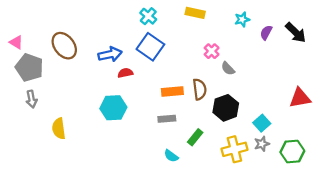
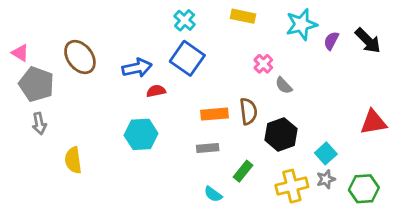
cyan star: (242, 19) -> (301, 24), size x1.6

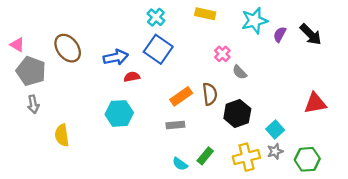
orange rectangle: (214, 114) -> (181, 96), turned -30
green rectangle: (243, 171) -> (205, 156), moved

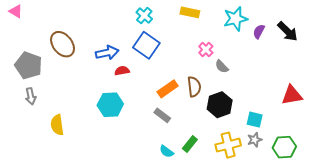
pink triangle: (17, 45) -> (16, 11), moved
gray rectangle: (175, 125) -> (162, 115), turned 42
cyan square: (275, 130) -> (255, 120), turned -35

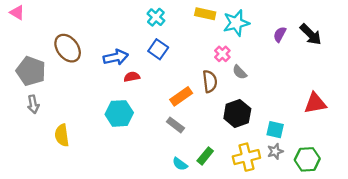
cyan star: (236, 19) -> (236, 23), moved
blue square: (146, 45) -> (158, 49), size x0.7
brown semicircle: (194, 87) -> (210, 81), moved

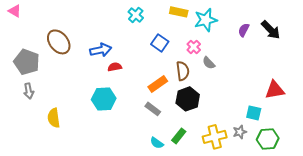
blue square: (158, 49) -> (160, 43), moved
black hexagon: (237, 113) -> (188, 99), moved
cyan square: (275, 130) -> (254, 113), moved

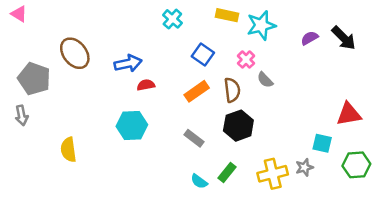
purple semicircle: (244, 30) -> (309, 38), turned 32
orange rectangle: (158, 84) -> (197, 91), moved
gray arrow: (29, 91) -> (22, 115), moved
green hexagon: (268, 139) -> (356, 165), moved

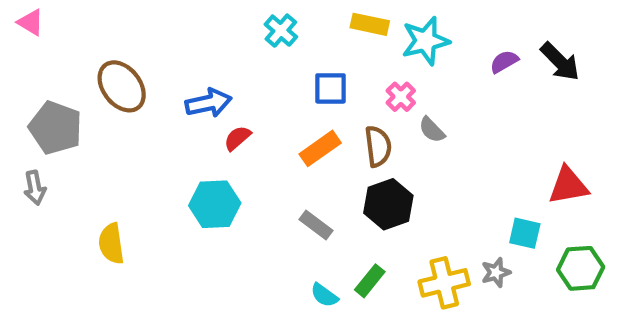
blue square: (203, 54) -> (330, 88), turned -35
red semicircle: (146, 85) -> (237, 138), turned -30

